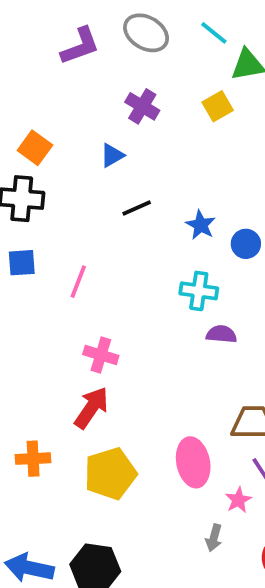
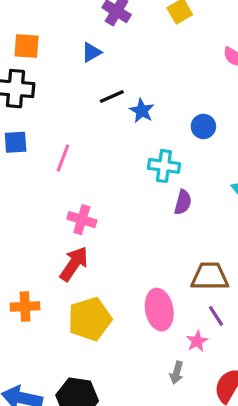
orange square: (35, 148) -> (27, 46), turned -32
blue star: (201, 225) -> (142, 111), moved
purple semicircle: (221, 334) -> (183, 202), turned 100

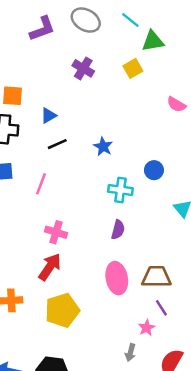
blue triangle: (91, 52) -> (49, 116), moved
black line: (112, 96) -> (57, 144), moved
blue circle: (203, 126) -> (154, 170), moved
purple semicircle: (183, 202) -> (118, 230), moved
pink ellipse: (159, 310) -> (117, 278), moved

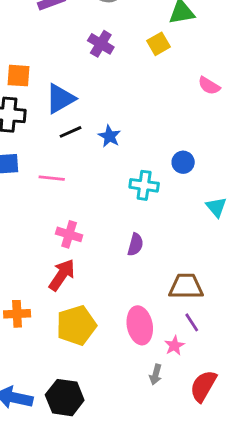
blue triangle: (49, 116) -> (60, 99), size x1.6
blue star: (103, 147) -> (109, 136), moved
pink line: (41, 184) -> (52, 178), turned 75
purple semicircle: (118, 230) -> (135, 245), moved
pink ellipse: (117, 278) -> (140, 325), moved

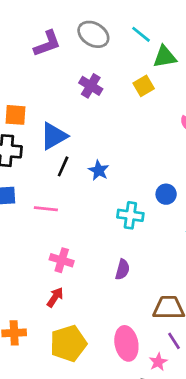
black line: (70, 132) -> (63, 166), turned -42
red arrow: (62, 275) -> (55, 297), size x0.7

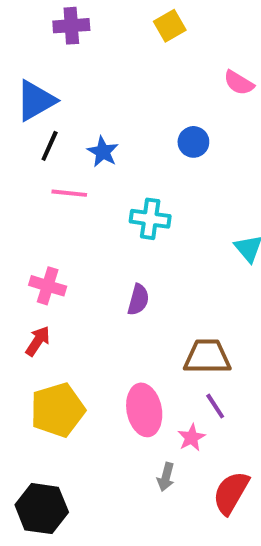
purple cross: (91, 86) -> (71, 26), moved, turned -35
blue circle: (166, 194) -> (193, 142), moved
pink line: (46, 209) -> (69, 193), moved

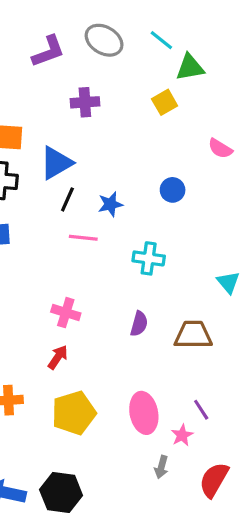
blue circle: (193, 142) -> (173, 190), moved
blue star: (103, 152) -> (110, 204), turned 30
brown trapezoid: (207, 357) -> (193, 335), moved

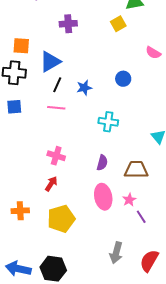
pink line: (83, 238) -> (56, 108), moved
pink ellipse: (144, 413) -> (103, 197), moved
pink star: (182, 435) -> (129, 200), moved
gray arrow: (161, 467) -> (116, 253), size x1.5

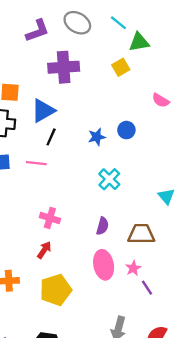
purple cross: (68, 24) -> (64, 67), size x1.5
blue star: (84, 88) -> (97, 137), moved
pink line: (56, 108) -> (36, 163), moved
cyan cross: (108, 122) -> (109, 179), turned 36

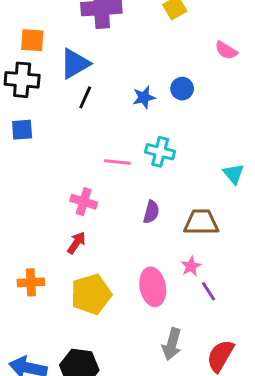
pink line: (36, 163) -> (117, 162), moved
cyan cross: (109, 179) -> (160, 152), turned -30
pink ellipse: (104, 265) -> (153, 287), moved

